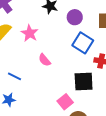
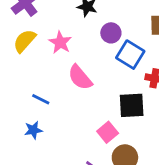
purple circle: (75, 17) -> (111, 33), moved
pink semicircle: (45, 60) -> (80, 77), size x1.5

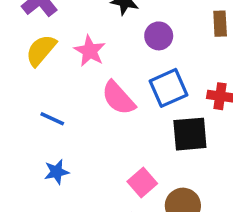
blue square: (130, 55) -> (169, 88), moved, turned 36
blue line: (41, 99) -> (52, 119), moved
pink square: (108, 132) -> (142, 183), moved

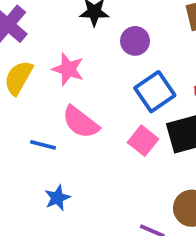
pink semicircle: (118, 98) -> (81, 122), moved
pink square: (142, 183) -> (143, 141), moved

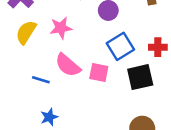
pink star: (68, 69) -> (61, 28), turned -30
pink square: (143, 141) -> (99, 73), moved, turned -30

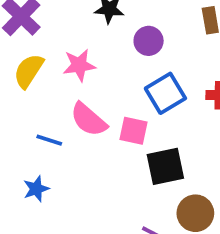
black square: (140, 77) -> (165, 166), moved
blue star: (49, 117) -> (36, 189), moved

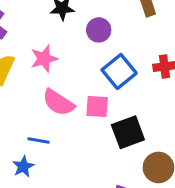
blue line: (49, 140) -> (39, 140), moved

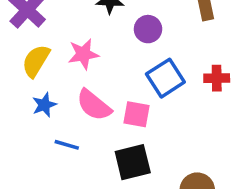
black square: (128, 132) -> (133, 162), moved
blue star: (23, 167) -> (44, 105), moved

